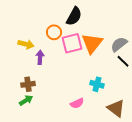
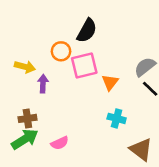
orange triangle: (92, 43) -> (110, 82), moved, size x0.6
green arrow: (26, 100) -> (25, 139), size x1.5
pink semicircle: (77, 103) -> (60, 143), moved

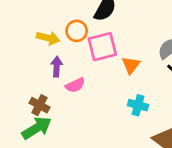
yellow arrow: (25, 67) -> (48, 38), moved
brown cross: (27, 118) -> (39, 105), turned 36
pink semicircle: (60, 143) -> (75, 85), moved

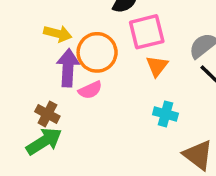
orange circle: (77, 31) -> (97, 52), moved, size x1.5
pink square: (102, 47) -> (147, 32), moved
purple arrow: (57, 67) -> (68, 68), size x1.5

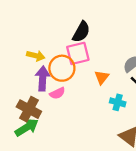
pink square: (147, 32) -> (78, 53), moved
brown cross: (47, 114) -> (29, 109), size x1.5
cyan cross: (165, 114) -> (118, 102), moved

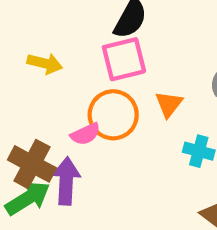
orange circle: (62, 68) -> (113, 115), moved
purple arrow: (43, 78) -> (66, 181), moved

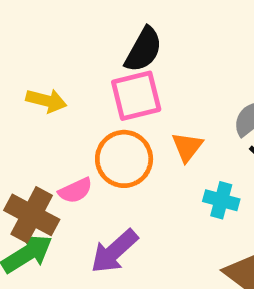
pink semicircle: (85, 134) -> (75, 191), moved
purple arrow: (66, 181) -> (114, 251), moved, turned -135

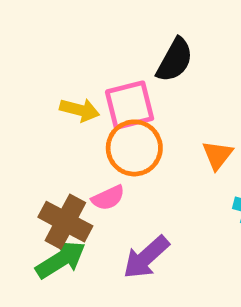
pink square: (136, 96) -> (130, 105), moved
orange circle: (124, 159) -> (134, 148), moved

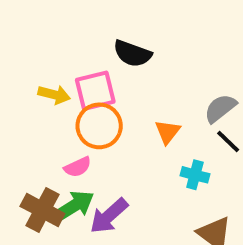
black semicircle: (175, 60) -> (132, 54), turned 81
brown cross: (65, 222) -> (42, 210), moved
green arrow: (61, 260) -> (74, 206), moved

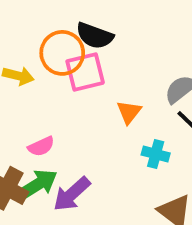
pink square: (95, 91) -> (85, 72), moved
orange circle: (99, 126) -> (62, 53), moved

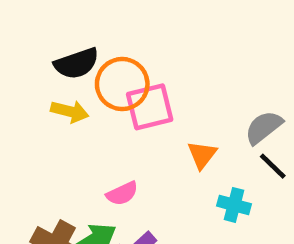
black semicircle: (95, 36) -> (77, 63), moved, turned -39
pink semicircle: (41, 146) -> (122, 194), moved

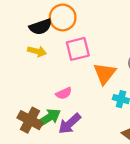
orange circle: (122, 84) -> (63, 17), moved
orange triangle: (202, 155) -> (105, 73), size x1.5

